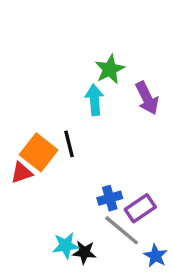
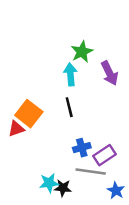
black line: (69, 144) -> (69, 107), moved
gray line: (122, 230) -> (91, 172), turned -32

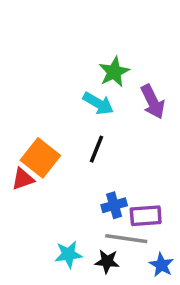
cyan arrow: (70, 74) -> (98, 103), turned 125
black line: (69, 107) -> (97, 149), turned 36
purple rectangle: (105, 155) -> (146, 216), turned 30
black star: (63, 188) -> (107, 261), moved

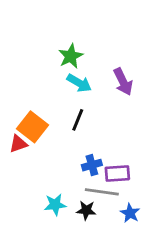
green star: (114, 72) -> (71, 56), moved

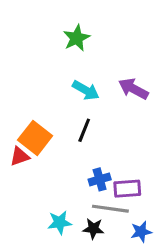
green star: (71, 56) -> (77, 38), moved
purple arrow: (123, 82) -> (133, 89), turned 144
blue star: (130, 213) -> (141, 232), turned 30

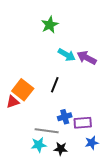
cyan arrow: (86, 90) -> (67, 55), moved
gray line: (110, 209) -> (47, 131), moved
blue star: (141, 232) -> (92, 143), moved

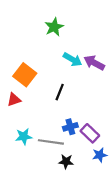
orange square: (23, 90) -> (25, 75), moved
red triangle: (13, 102) -> (14, 100), moved
purple rectangle: (83, 123) -> (90, 133), turned 48
cyan star: (39, 145) -> (24, 137), moved

